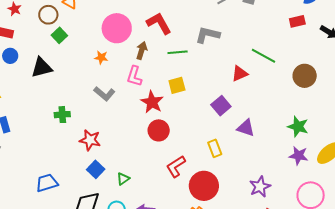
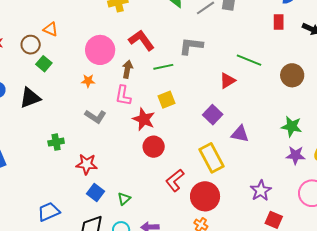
red rectangle: (297, 21) -> (279, 22), turned -70
yellow rectangle: (215, 148) -> (211, 158), size x1.6

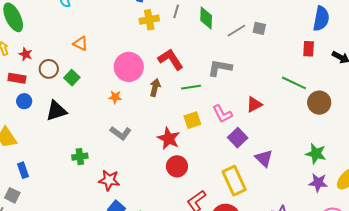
brown circle: (31, 45) -> (49, 69), moved
green line: (249, 60) -> (294, 83), moved
pink L-shape: (123, 96) -> (222, 114), moved, turned -40
purple triangle: (240, 134) -> (264, 158), turned 30

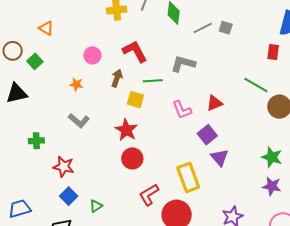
pink circle: (129, 67) -> (92, 55), size x0.6
yellow square: (192, 120) -> (135, 100), moved, turned 30
purple square: (238, 138) -> (207, 135), moved

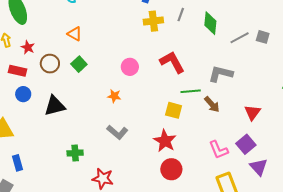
orange triangle: (46, 28) -> (75, 34), moved
green square: (35, 61) -> (79, 64), moved
brown arrow: (117, 78) -> (212, 104), moved, turned 120
red triangle: (214, 103) -> (253, 113), turned -30
pink L-shape: (182, 110) -> (218, 150), moved

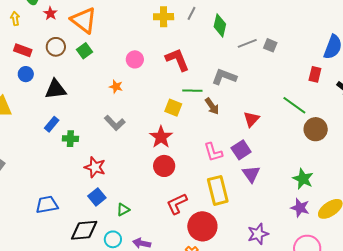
orange triangle: (75, 34) -> (84, 20), size x1.8
red star: (28, 47) -> (50, 13), moved
blue rectangle: (17, 163) -> (52, 124), moved, turned 49

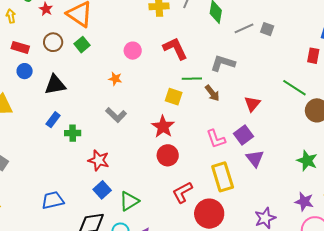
purple star: (300, 208) -> (304, 202), moved
green triangle: (123, 210) -> (129, 201), size x1.5

